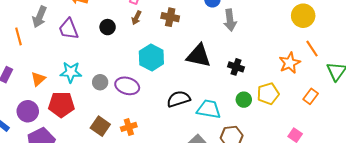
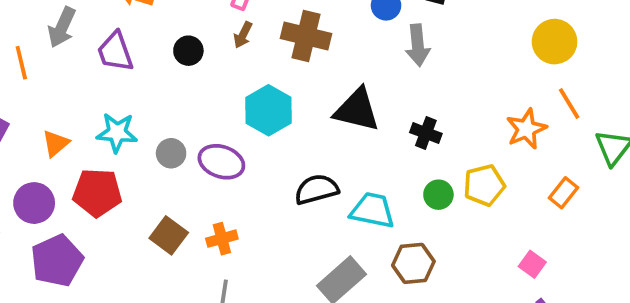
brown cross: (170, 17) -> (306, 36), size x1.4

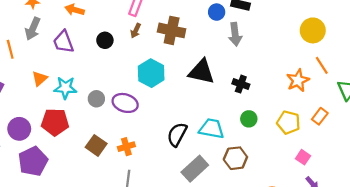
orange triangle: (56, 143) -> (40, 79), moved
yellow pentagon: (484, 185) -> (288, 122), moved, turned 30
black semicircle: (317, 189) -> (177, 134), moved, turned -45

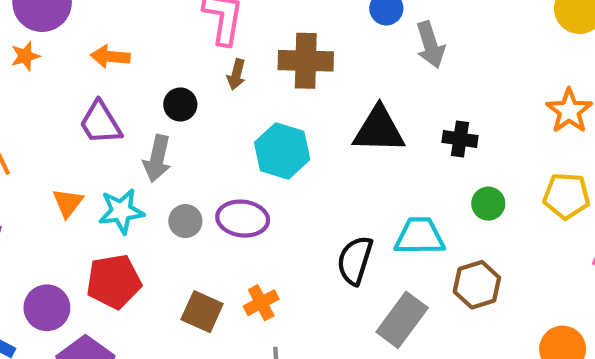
gray arrow: (33, 29) -> (157, 159), moved

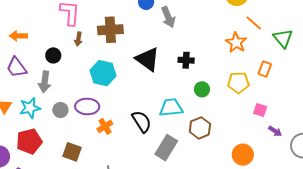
black triangle: (379, 130) -> (148, 59), turned 40
black semicircle: (355, 260) -> (142, 122), turned 135
orange cross: (261, 303) -> (105, 126), moved

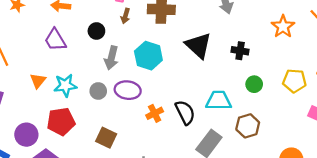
orange star: (236, 42) -> (283, 27), moved
gray arrow: (45, 82) -> (111, 58), moved
orange cross: (105, 126) -> (155, 113), moved

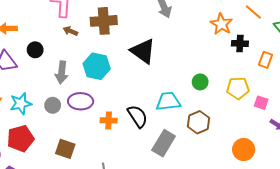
brown arrow: (125, 16) -> (70, 31), turned 104
black circle: (96, 31) -> (35, 50), moved
black cross: (240, 51) -> (240, 43), moved
yellow pentagon: (294, 81) -> (238, 88), moved
orange cross: (155, 113) -> (109, 120), turned 35

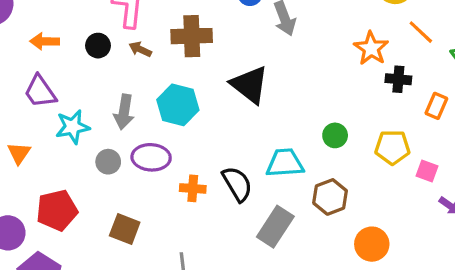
black circle: (35, 50) -> (98, 46), moved
cyan star: (21, 104) -> (73, 127), moved
orange circle: (244, 150) -> (372, 244), moved

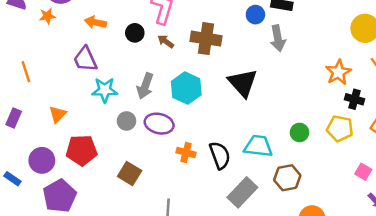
yellow pentagon: (392, 147) -> (340, 128), moved
orange triangle: (19, 153) -> (58, 114), moved

